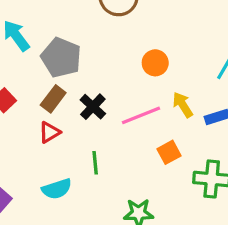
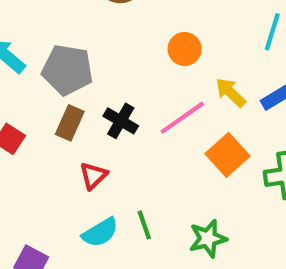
red triangle: (49, 132) -> (93, 176), moved
orange square: (169, 152) -> (228, 155), size x1.4
green line: (95, 163) -> (144, 225), moved

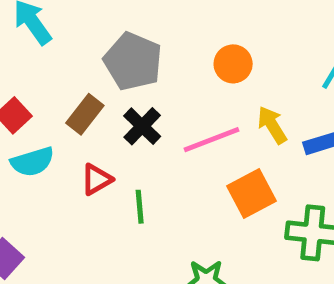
gray pentagon: (67, 70) -> (133, 61), moved
green line: (144, 225) -> (140, 207), moved
cyan semicircle: (100, 232) -> (32, 162), moved

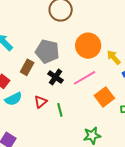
orange circle: (233, 64) -> (88, 46), size x1.6
brown rectangle: (85, 114) -> (27, 67), moved
yellow arrow: (272, 125) -> (114, 57), moved

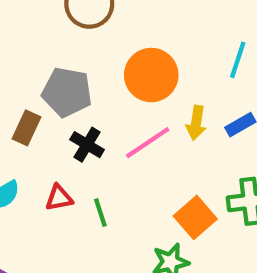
yellow arrow: (114, 57) -> (196, 123), moved, turned -126
orange square: (104, 97) -> (195, 217), moved
red triangle: (41, 102) -> (59, 198), turned 32

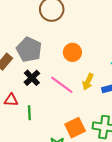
orange circle: (151, 75) -> (72, 52), size x0.7
pink line: (148, 143) -> (62, 85), turned 55

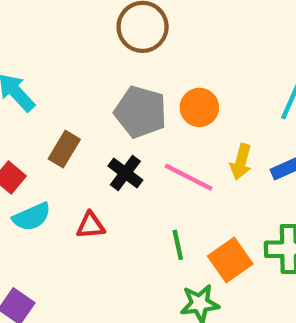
gray pentagon: (29, 50) -> (141, 112), moved
green line: (29, 113) -> (178, 245), moved

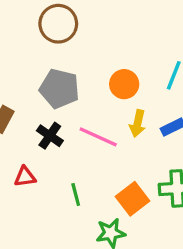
orange circle: (199, 107) -> (124, 84), moved
green line: (178, 245) -> (76, 195), moved

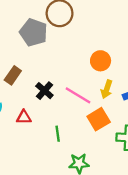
gray pentagon: (59, 89) -> (34, 32), moved
orange square: (133, 199) -> (99, 119), moved

